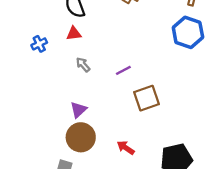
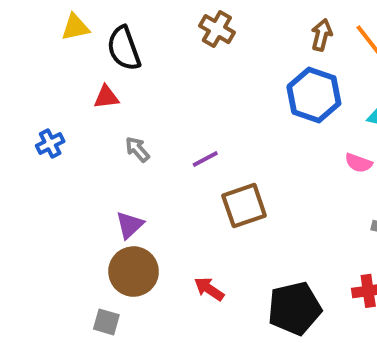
red triangle: (74, 34) -> (106, 97), moved
blue cross: (39, 44) -> (50, 144), moved

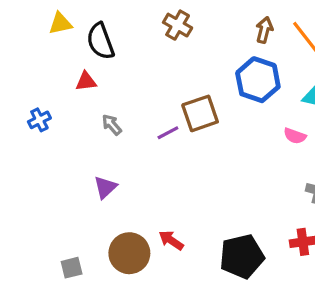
brown square: (244, 206) -> (200, 113), moved
brown circle: (134, 272) -> (129, 253), moved
gray square: (106, 322) -> (72, 268), moved, turned -30

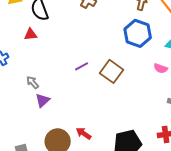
brown square: (200, 113) -> (112, 71), moved, turned -35
gray arrow: (112, 125) -> (33, 82), moved

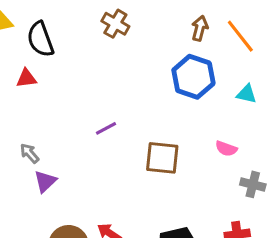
pink semicircle: (161, 68) -> (226, 149), moved
brown square: (112, 71) -> (162, 158), moved, turned -30

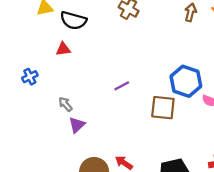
black semicircle: (40, 39) -> (73, 20), turned -55
blue hexagon: (193, 77) -> (186, 81), moved

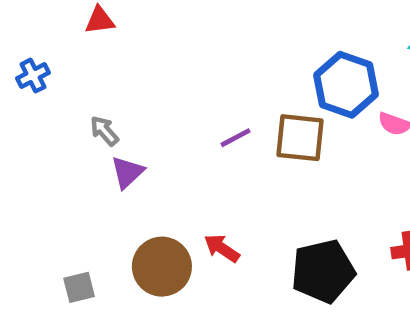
purple line: (122, 86) -> (236, 138), moved

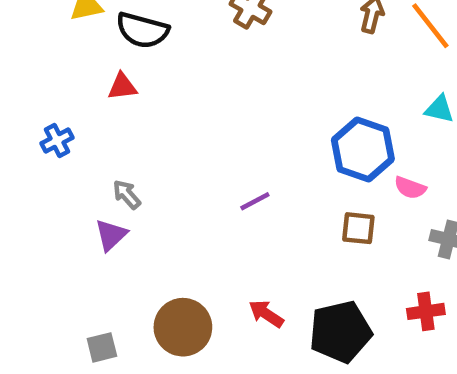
brown square: (300, 138) -> (358, 228), moved, size x0.7
purple triangle: (127, 172) -> (111, 235), moved
red arrow: (222, 248) -> (266, 314), moved

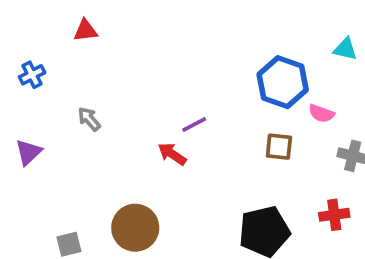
purple triangle: (111, 235) -> (28, 152), moved
red arrow: (266, 314) -> (172, 154), moved

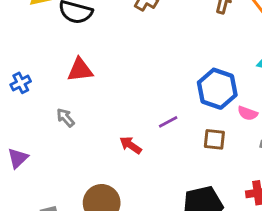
red triangle: (85, 31) -> (80, 70), moved, size x1.4
purple line: (194, 125) -> (168, 122), moved
purple triangle: (28, 152) -> (18, 158), moved

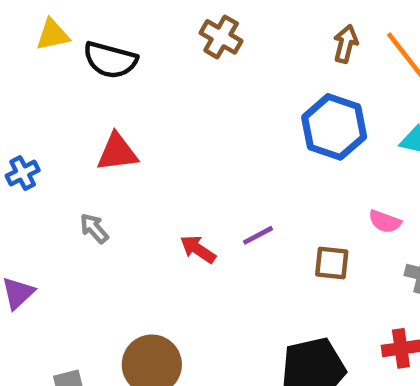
blue hexagon: (217, 89) -> (334, 127), moved
red arrow: (131, 145) -> (198, 249), moved

